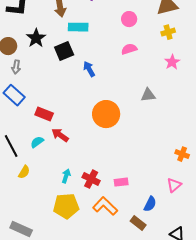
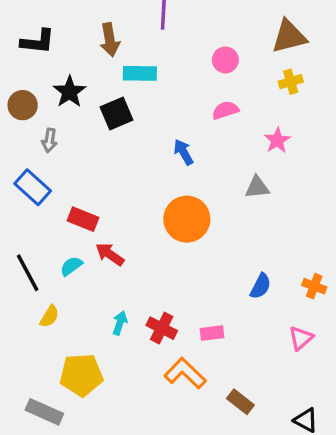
pink star: (172, 62) -> (277, 140), moved
gray arrow: (16, 67) -> (49, 140), moved
blue arrow: (89, 69) -> (183, 152), moved
blue semicircle: (150, 204) -> (261, 286), moved
yellow pentagon: (66, 206) -> (81, 375), moved

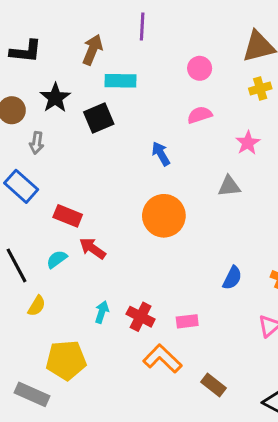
brown arrow: (110, 40) -> (92, 50), turned -148

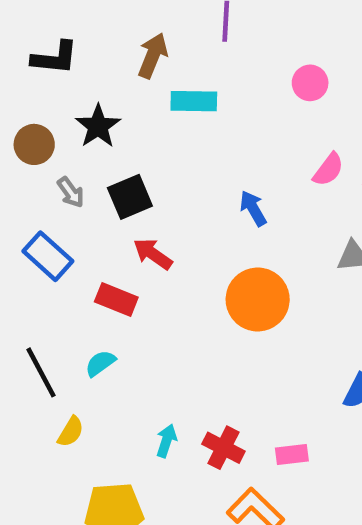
pink semicircle: (200, 115) -> (328, 170), moved, turned 145
black square: (99, 118) -> (130, 197), moved
gray arrow: (37, 143) -> (71, 192), turned -45
red arrow: (92, 248) -> (153, 254), moved

